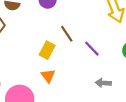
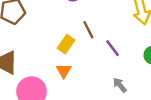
gray arrow: (103, 83) -> (120, 85), turned 40

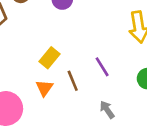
brown line: (88, 30) -> (73, 81), moved

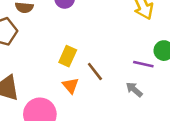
purple line: (102, 67) -> (143, 64), moved, turned -30

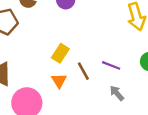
purple line: (143, 64) -> (111, 65), moved

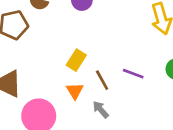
gray arrow: (117, 93) -> (101, 110), moved

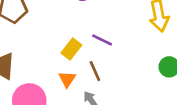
purple line: (133, 74) -> (102, 40), moved

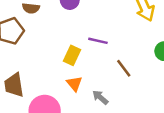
brown line: (95, 71) -> (124, 68), moved

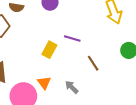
orange triangle: (74, 84) -> (44, 83), moved

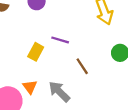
gray arrow: (72, 87) -> (59, 92), size x1.5

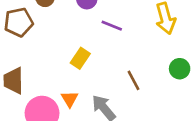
purple line: (60, 40) -> (112, 26), moved

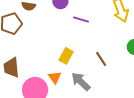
yellow rectangle: (80, 58) -> (66, 56), moved

